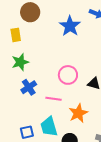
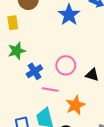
blue cross: (29, 87) -> (34, 71), moved

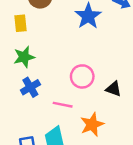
blue cross: (34, 71) -> (30, 87), moved

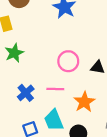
blue cross: (30, 87) -> (26, 93), moved

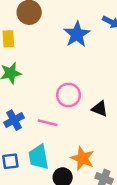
orange star: (84, 102) -> (82, 158), moved, turned -30

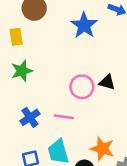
black triangle: (100, 109) -> (107, 82), moved

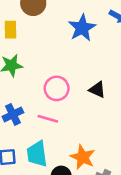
pink circle: (82, 87) -> (57, 88), moved

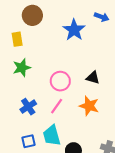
pink line: (48, 119) -> (57, 106), turned -63
orange star: (83, 157) -> (89, 106), moved

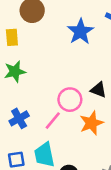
pink circle: (60, 81) -> (70, 100), moved
orange star: (89, 106) -> (91, 123), turned 30

